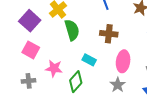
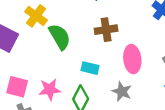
pink square: (31, 50) -> (17, 87), moved
gray star: (118, 85) -> (122, 91), moved

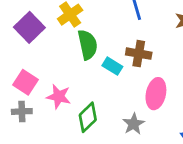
cyan rectangle: (90, 68) -> (112, 66), moved

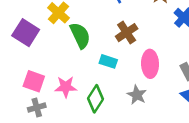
brown cross: (139, 54) -> (127, 33), turned -30
cyan rectangle: (112, 66) -> (108, 61), moved

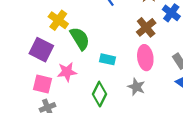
purple square: (26, 33) -> (41, 50), moved
brown cross: (127, 33) -> (146, 27), moved
pink star: (66, 87) -> (67, 72), moved

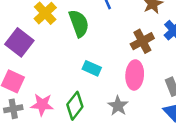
green semicircle: (80, 39) -> (79, 23), moved
pink star: (67, 72) -> (42, 105), moved

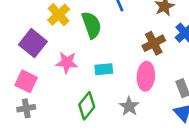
cyan rectangle: (92, 68) -> (104, 69), turned -30
pink star: (42, 105) -> (67, 63), moved

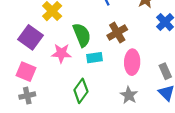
green semicircle: (92, 25) -> (82, 35), moved
brown cross: (154, 43) -> (117, 33), moved
gray star: (129, 106) -> (129, 95), moved

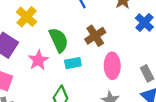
pink star: (61, 53) -> (38, 60), turned -30

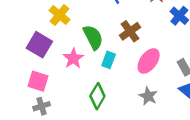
cyan rectangle: (73, 63) -> (109, 60), turned -56
pink ellipse: (112, 66) -> (149, 61), turned 40

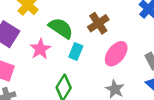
green semicircle: (93, 37) -> (61, 28), turned -30

